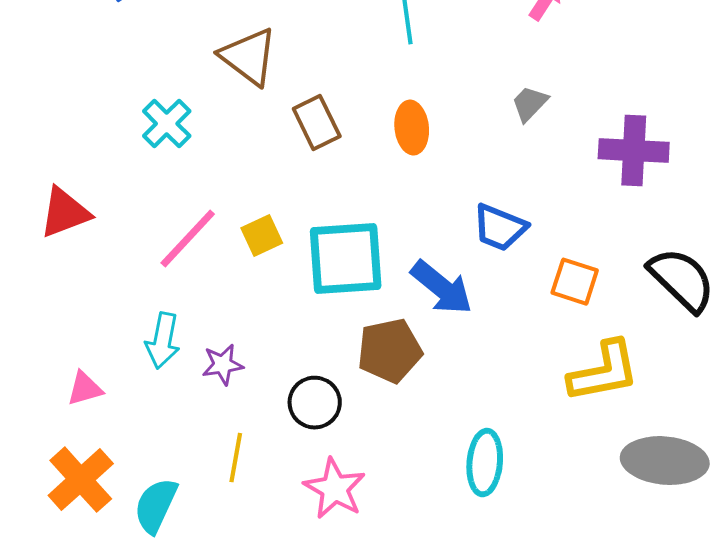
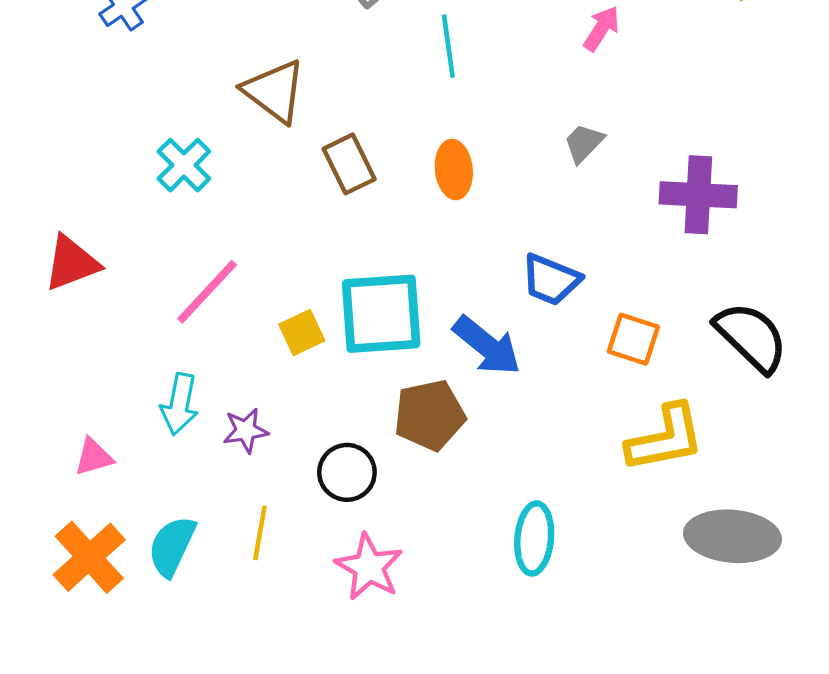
yellow square: (262, 236) -> (302, 332), moved
cyan semicircle: (156, 506) -> (172, 546), moved

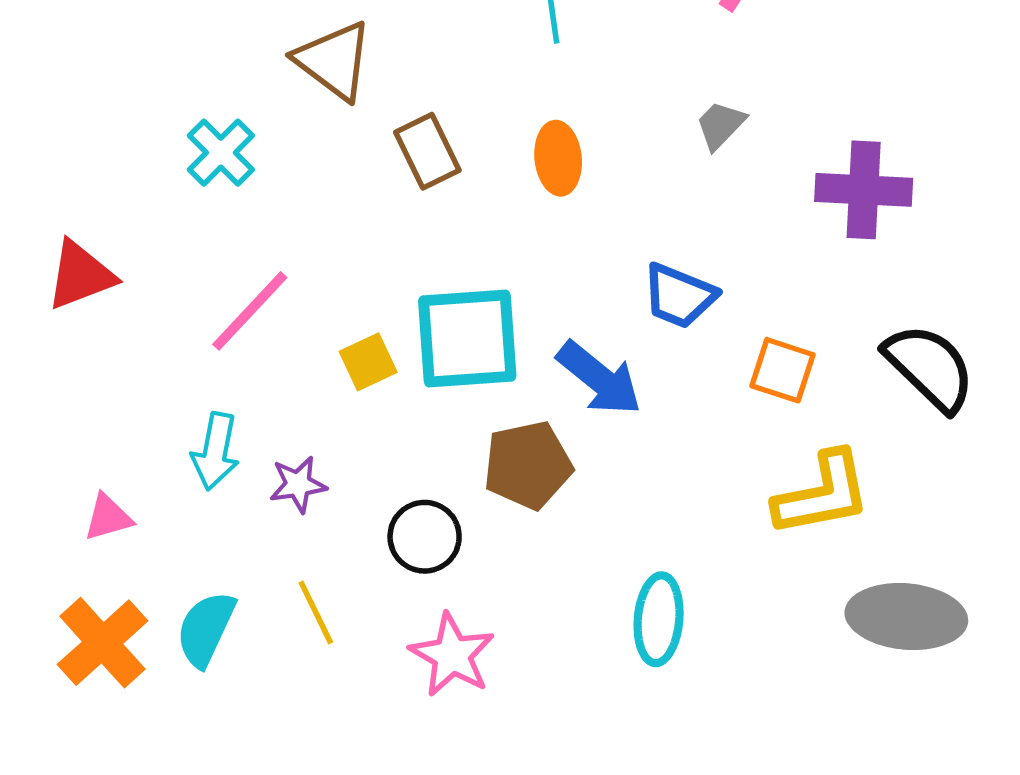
yellow line: (260, 533) -> (316, 612), turned -36

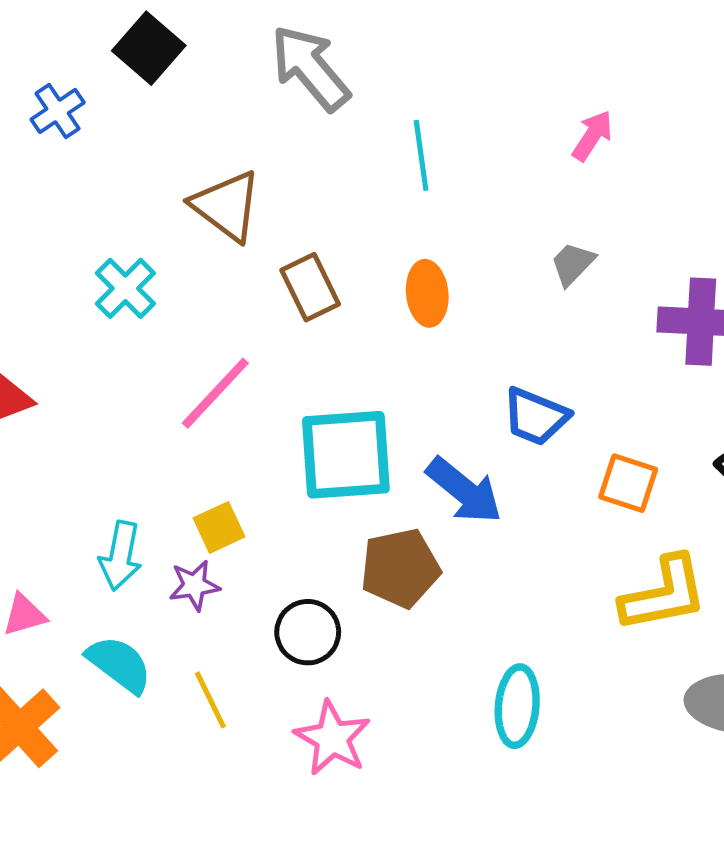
pink line: (250, 311) -> (215, 393), moved
yellow square: (368, 362) -> (219, 527), moved
cyan semicircle: (206, 629) -> (119, 664), moved, turned 102

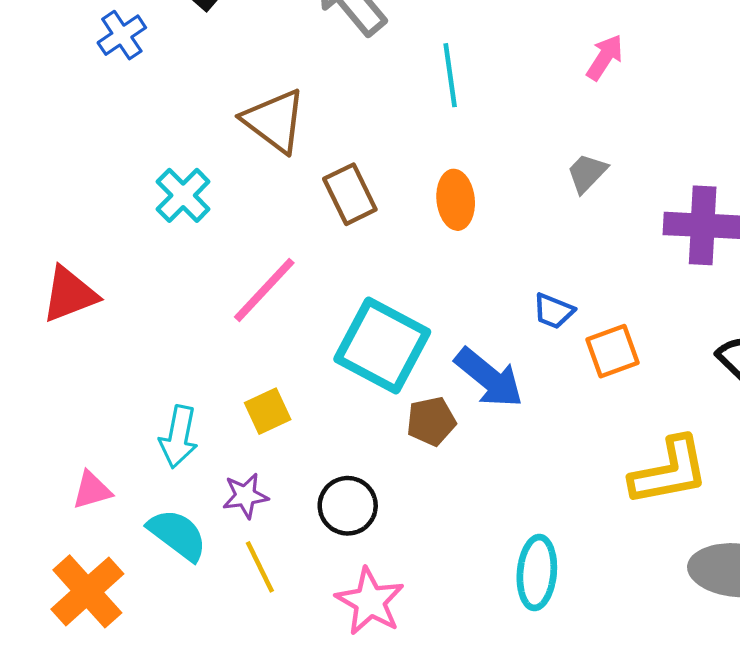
blue trapezoid: (536, 417) -> (554, 311), size x0.7
cyan square: (346, 455) -> (382, 346), turned 32
orange square: (628, 483) -> (613, 351), moved, turned -38
brown pentagon: (400, 568) -> (431, 421), moved, size x0.7
purple star: (194, 585) -> (245, 496), moved

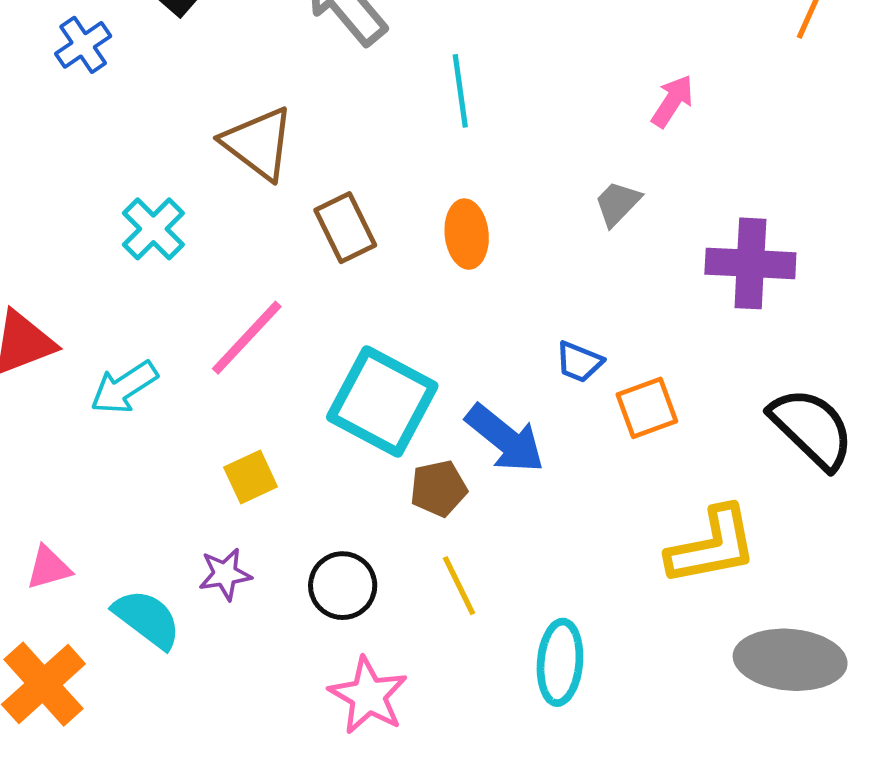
pink arrow: (605, 57) -> (672, 101), moved
cyan arrow: (179, 437) -> (124, 387), moved, turned 46
yellow line: (260, 567) -> (459, 586), moved

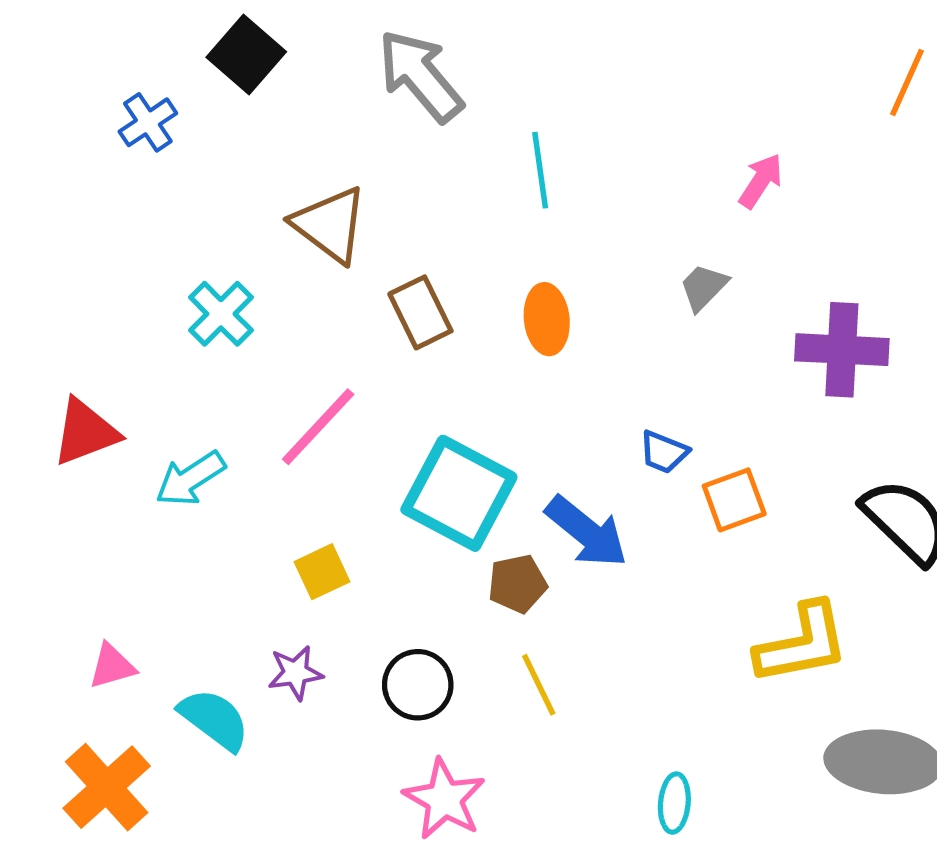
cyan ellipse: (560, 662) -> (674, 803), moved, size x0.7

